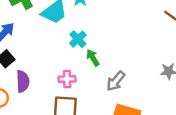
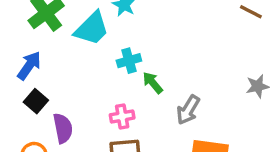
cyan cross: (78, 39) -> (129, 61), turned 35

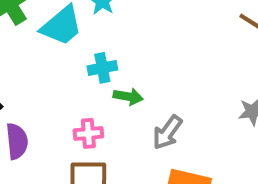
green arrow: (153, 83) -> (128, 97), turned 135

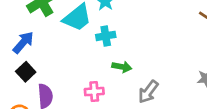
cyan cross: (102, 68) -> (106, 36), moved

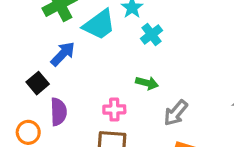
cyan cross: (106, 36) -> (152, 35), moved, turned -30
blue arrow: (23, 42) -> (63, 54), moved

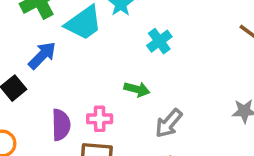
cyan cross: (152, 35) -> (159, 41), moved
purple semicircle: (58, 112) -> (61, 125), moved

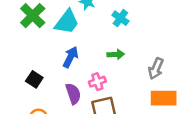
blue arrow: (42, 55) -> (71, 57), moved
gray arrow: (169, 123) -> (156, 69), moved

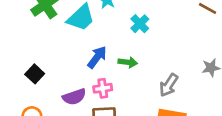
blue arrow: (71, 57) -> (97, 57), moved
purple semicircle: (73, 94) -> (74, 97), turned 80

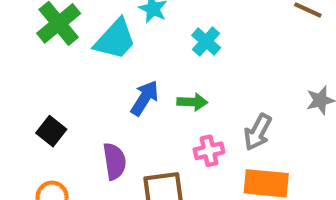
pink cross: (103, 88) -> (209, 151), moved
purple semicircle: (74, 97) -> (114, 161), turned -75

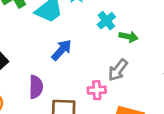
green arrow: (192, 102) -> (128, 37), moved
gray arrow: (258, 132) -> (118, 70), moved

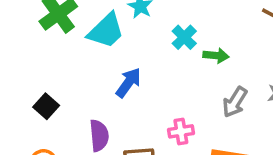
gray arrow: (118, 70) -> (235, 102), moved

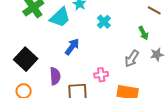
green arrow: (216, 56) -> (144, 33), moved, turned 56
black square: (46, 106) -> (26, 59), size x1.6

